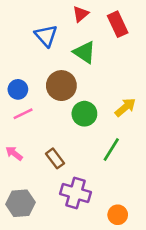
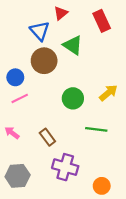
red triangle: (81, 14) -> (61, 13), moved
brown circle: (61, 86) -> (44, 61), moved
green line: (111, 150) -> (96, 129), turned 65

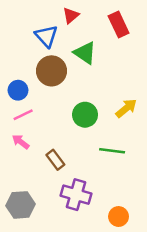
pink arrow: (12, 133) -> (21, 142), moved

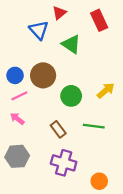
brown circle: (52, 71) -> (43, 75), moved
brown rectangle: (55, 160) -> (58, 129), moved
gray hexagon: (21, 205) -> (17, 156), moved

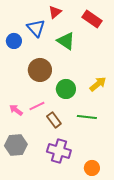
red rectangle: (99, 20) -> (92, 19), turned -30
blue circle: (15, 75) -> (14, 41), moved
pink line: (19, 96) -> (37, 106), moved

